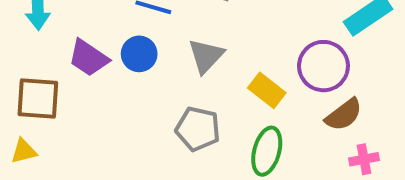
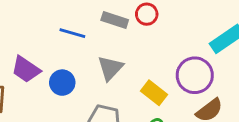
blue circle: (139, 54) -> (62, 83), moved

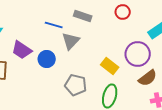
red circle: (147, 14) -> (123, 12), moved
gray triangle: (110, 68) -> (71, 41), moved

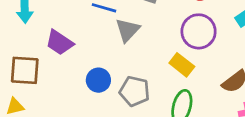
purple circle: (138, 54) -> (199, 31), moved
blue circle: (47, 59) -> (98, 80), moved

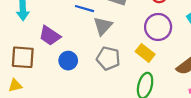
blue circle: (98, 80) -> (68, 61), moved
gray pentagon: (135, 91) -> (108, 58), moved

